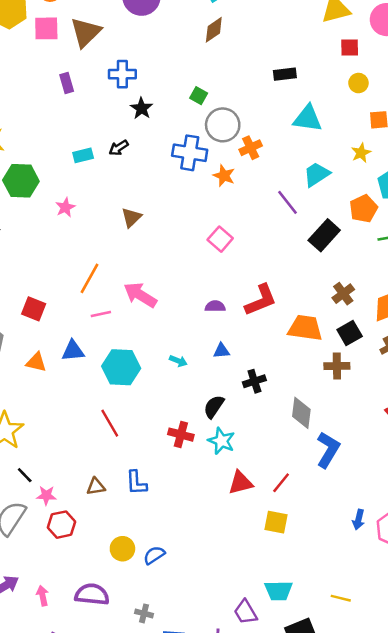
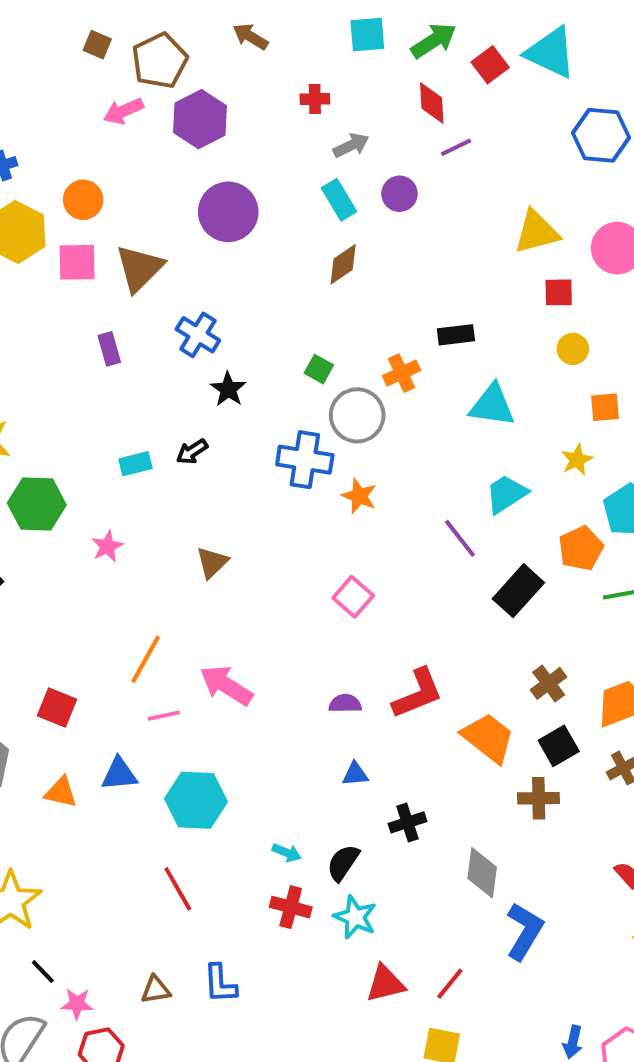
blue cross: (122, 74) -> (198, 335), turned 32
orange cross: (251, 148) -> (402, 373), moved
orange trapezoid: (305, 328) -> (488, 738), turned 30
cyan arrow: (178, 361) -> (287, 853), moved

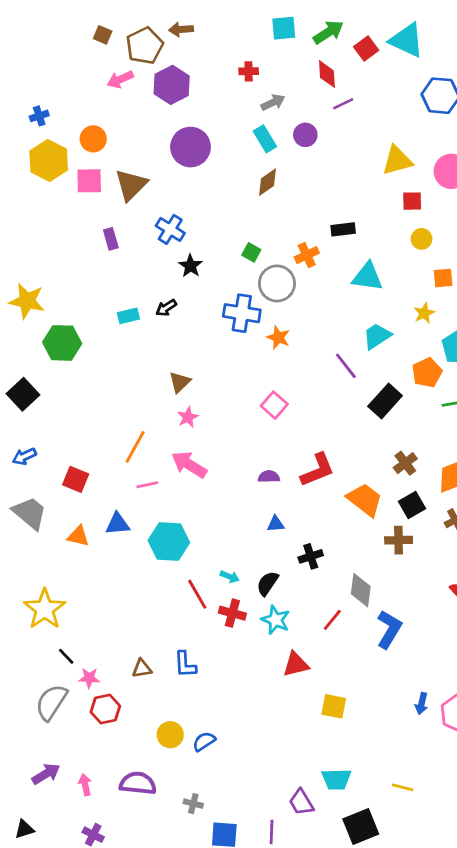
brown arrow: (250, 37) -> (181, 29), moved, turned -35
pink star: (107, 546) -> (188, 417), moved
red line: (178, 889) -> (197, 594), moved
red line: (450, 984) -> (332, 620), moved

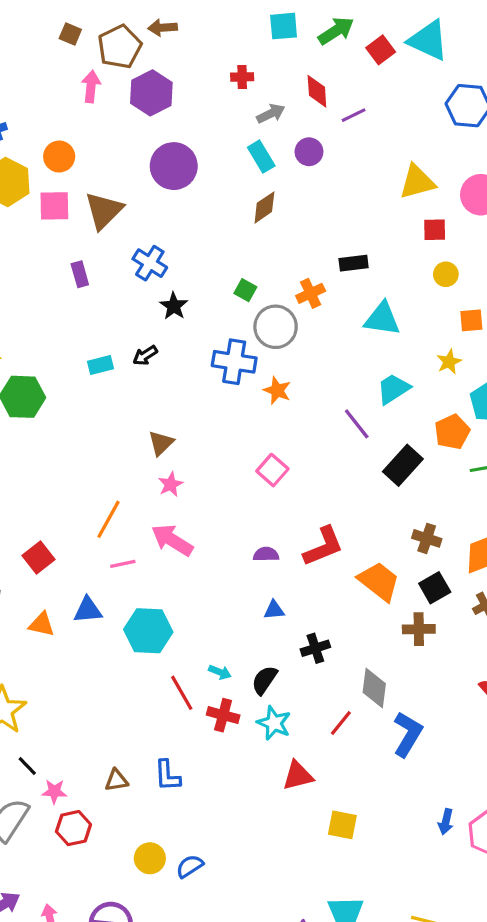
red diamond: (327, 74) -> (317, 91), moved
pink arrow: (120, 79) -> (91, 87), turned 120
brown cross: (405, 463) -> (427, 538), turned -35
red square: (76, 479) -> (38, 558), turned 30

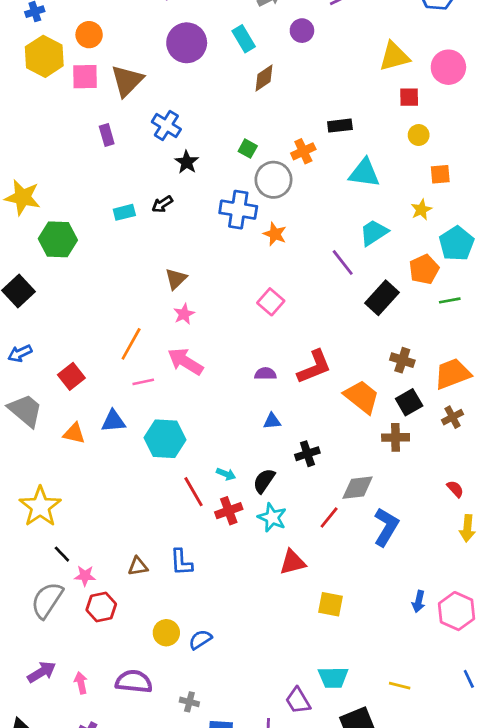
cyan rectangle: (261, 157) -> (244, 39), moved
gray diamond: (374, 688) -> (358, 488), turned 76
red cross: (223, 715) -> (229, 511), turned -35

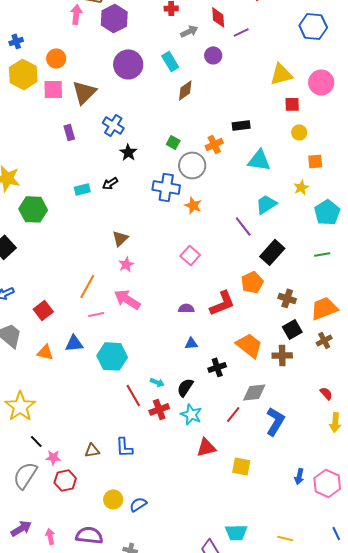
orange pentagon: (424, 269) -> (252, 282), moved
orange trapezoid: (362, 397) -> (249, 345), moved
yellow square: (330, 604) -> (241, 466), moved

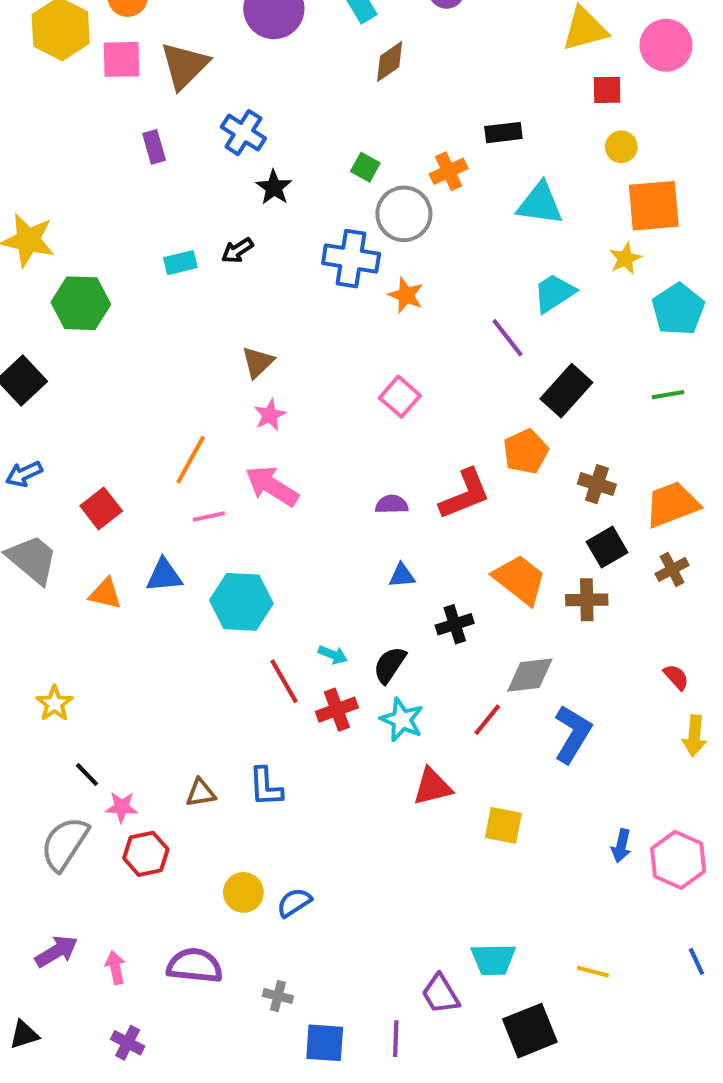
orange square: (315, 161) -> (654, 206), size x1.8
yellow star: (20, 406) -> (54, 703), size x0.6

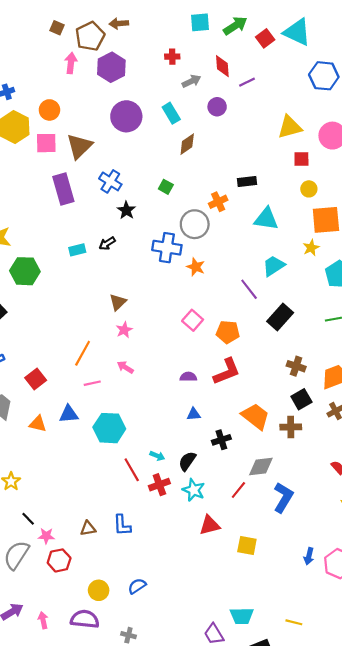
purple rectangle: (154, 147) -> (63, 189), size x1.8
green square: (365, 167) -> (166, 187), moved
orange pentagon: (526, 452) -> (228, 332), moved, turned 30
pink arrow: (272, 486) -> (125, 367), size x0.6
yellow circle: (243, 892) -> (99, 590), moved

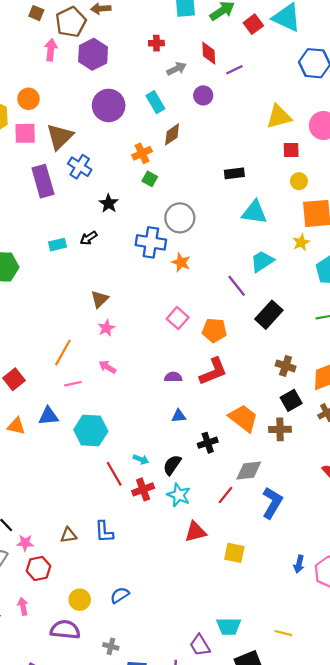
blue cross: (110, 181) -> (80, 167), moved
orange cross: (218, 202) -> (142, 153), moved
pink arrow: (43, 620) -> (23, 606), moved

